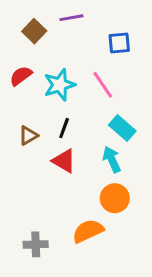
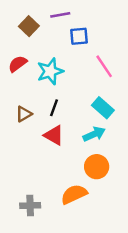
blue square: (119, 43) -> (79, 36), moved
pink line: (103, 85) -> (104, 66), moved
cyan arrow: (112, 159) -> (94, 134), turned 90

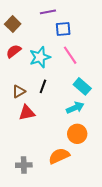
brown square: (29, 26) -> (13, 24), moved
pink line: (104, 66) -> (70, 55), moved
red triangle: (54, 135) -> (27, 113), moved, turned -42

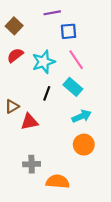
cyan rectangle: (82, 86) -> (73, 87), moved
brown triangle: (19, 91) -> (12, 106), moved
orange semicircle: (59, 156) -> (58, 182), moved, turned 30
gray cross: (24, 165) -> (32, 164), moved

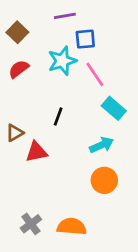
cyan star: (44, 62) -> (62, 61), moved
cyan rectangle: (73, 87) -> (114, 108), moved
gray cross: (32, 164) -> (31, 224), moved, turned -35

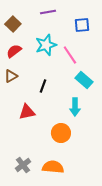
blue square: (85, 39) -> (82, 25), moved
brown triangle: (15, 133) -> (11, 76), moved
cyan arrow: (102, 145) -> (75, 107), turned 114
orange circle: (104, 180) -> (61, 133), moved

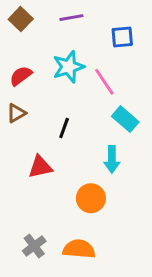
brown square: (13, 24) -> (21, 19), moved

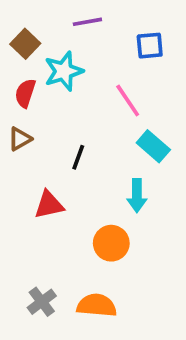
brown square: (21, 19) -> (25, 44), moved
cyan star: (69, 67) -> (64, 71), moved
red semicircle: (21, 76) -> (25, 93), turned -35

